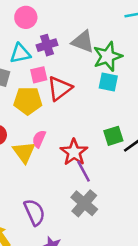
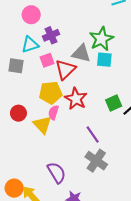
gray triangle: (83, 42) -> (81, 53), moved
yellow pentagon: (28, 101) -> (51, 93), moved
red star: (74, 152) -> (76, 99), moved

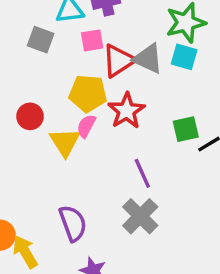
gray triangle: (81, 53) -> (148, 59), moved

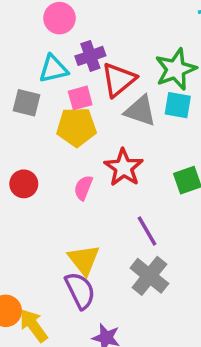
red triangle: (119, 61) -> (119, 80), moved
yellow pentagon: (88, 93) -> (76, 127), moved
yellow triangle: (65, 142) -> (84, 260), moved

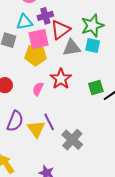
pink square: (80, 98) -> (39, 39), size x1.5
gray triangle: (140, 111) -> (72, 48), turned -30
purple line: (147, 231) -> (49, 122), moved
purple semicircle: (80, 290) -> (15, 121), moved, turned 45

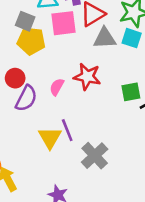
yellow pentagon: (36, 55) -> (31, 41), moved
red star: (61, 79) -> (87, 77), turned -30
purple semicircle: (15, 121) -> (26, 98), moved

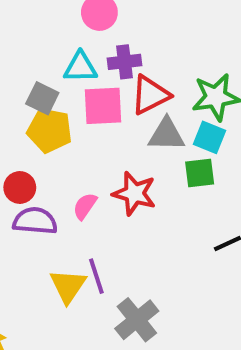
green square: (131, 92) -> (200, 173), moved
purple semicircle: (26, 98) -> (35, 221), turned -116

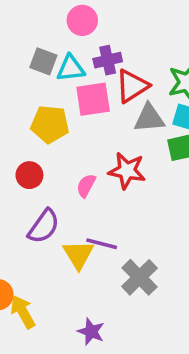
gray square: (42, 98) -> (43, 61), moved
purple semicircle: (35, 221) -> (44, 226), moved, turned 126
purple line: (96, 276) -> (102, 244), turned -52

